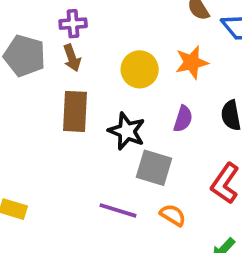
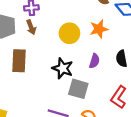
brown rectangle: (75, 111) -> (19, 61), moved

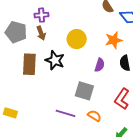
orange star: (99, 29) -> (114, 40), moved
black star: (63, 68) -> (55, 60), moved

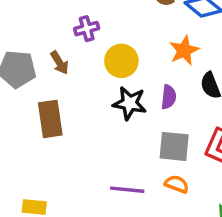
purple cross: (41, 15) -> (87, 29), moved
black star: (55, 60) -> (130, 103), moved
gray square: (84, 91) -> (174, 146), moved

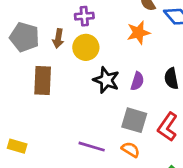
orange star: (184, 50) -> (138, 33), moved
yellow circle: (121, 61) -> (86, 47), moved
brown arrow: (59, 63) -> (58, 38), turned 30

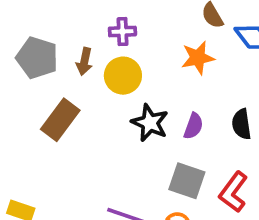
brown rectangle: (43, 80) -> (60, 120), turned 32

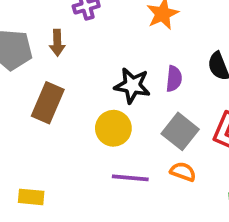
yellow circle: (123, 76) -> (113, 128), moved
gray square: (187, 181) -> (180, 131), turned 33

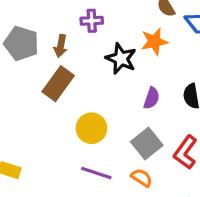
black star: (132, 85) -> (121, 59), moved
brown rectangle: (48, 103) -> (58, 84), moved

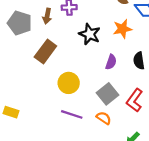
orange star: (154, 42) -> (122, 29), moved
brown arrow: (61, 46) -> (47, 16), moved

